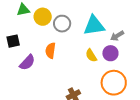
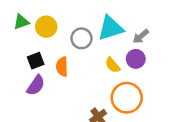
gray circle: (62, 24) -> (81, 38), moved
black square: (13, 41) -> (36, 61), moved
orange circle: (114, 83) -> (127, 98), moved

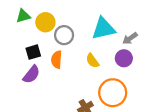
gray circle: (81, 38) -> (64, 35), moved
yellow semicircle: (113, 65) -> (92, 61), moved

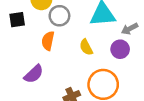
black square: (33, 52) -> (17, 20), moved
purple semicircle: (31, 74) -> (34, 74), moved

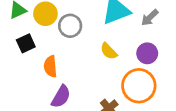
orange semicircle: (48, 41) -> (50, 66), moved
purple circle: (120, 49) -> (147, 53), moved

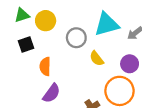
gray circle: (70, 26) -> (76, 38), moved

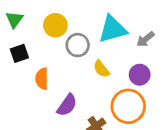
green triangle: (22, 15) -> (14, 20), turned -35
yellow circle: (46, 21) -> (55, 25), moved
purple semicircle: (52, 93) -> (67, 105), moved

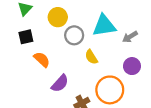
purple circle: (140, 75) -> (132, 66), moved
orange semicircle: (42, 79) -> (42, 59), turned 126

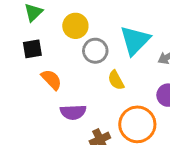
cyan triangle: (104, 26) -> (135, 40), turned -40
purple semicircle: (60, 83) -> (73, 112), turned 42

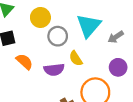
purple semicircle: (73, 112) -> (54, 70), moved

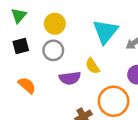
gray circle: (58, 36) -> (53, 50), moved
orange semicircle: (24, 62) -> (27, 85), moved

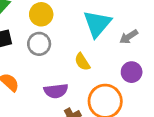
purple semicircle: (70, 78) -> (56, 91), moved

